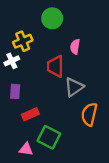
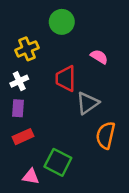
pink semicircle: (75, 47) -> (99, 57), moved, turned 112
white cross: (12, 61) -> (19, 81), moved
red rectangle: (30, 114) -> (23, 137), moved

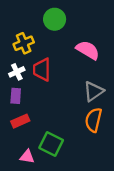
pink semicircle: (99, 57) -> (88, 50), size x1.5
red trapezoid: (66, 79) -> (42, 70), moved
gray triangle: (88, 103) -> (93, 91), moved

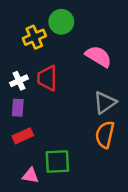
yellow cross: (24, 43) -> (34, 37), moved
green square: (51, 144) -> (57, 161), turned -30

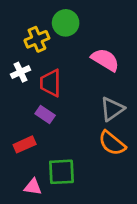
white cross: (19, 81) -> (20, 72), moved
purple rectangle: (18, 108) -> (45, 114), moved, turned -60
orange semicircle: (105, 135) -> (112, 143), turned -64

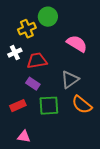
red trapezoid: (51, 83) -> (37, 61), turned 80
gray triangle: (112, 109) -> (70, 80), moved
green square: (61, 172) -> (49, 106), moved

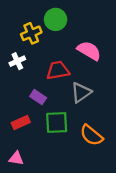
red trapezoid: (37, 61) -> (58, 70), moved
orange semicircle: (82, 105) -> (91, 135), moved
pink triangle: (24, 137) -> (16, 158), moved

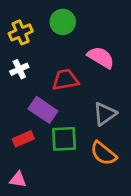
yellow cross: (31, 33) -> (21, 32), moved
gray triangle: (81, 92) -> (105, 114), moved
purple rectangle: (38, 97) -> (43, 110), size x1.5

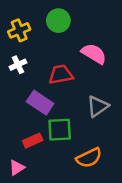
red rectangle: (23, 139) -> (33, 141), moved
orange semicircle: (103, 153) -> (89, 158), moved, turned -65
pink triangle: (18, 180) -> (17, 168), turned -42

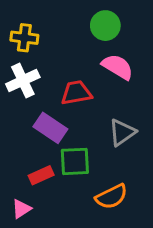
green circle: (58, 21) -> (105, 26), moved
yellow cross: (19, 30) -> (24, 38), turned 30
white cross: (18, 65) -> (23, 81), size x1.5

